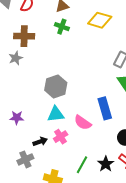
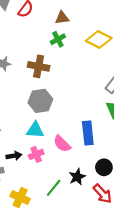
green cross: (62, 27) -> (58, 39), turned 32
brown cross: (24, 36) -> (39, 66), moved
black star: (106, 164) -> (77, 177), moved

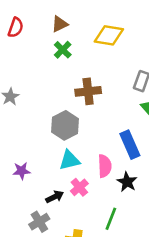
brown cross: (39, 66) -> (88, 91), moved
pink semicircle: (62, 144) -> (105, 166), turned -120
black star: (77, 177) -> (127, 182), moved

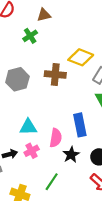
yellow diamond: (109, 35) -> (81, 57), moved
green cross: (63, 50) -> (30, 36), moved
gray hexagon: (65, 125) -> (17, 79), moved

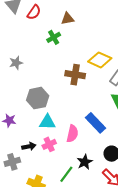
gray hexagon: (17, 79) -> (38, 98), moved
blue rectangle: (80, 125) -> (96, 123), turned -35
black star: (71, 155) -> (85, 162), moved

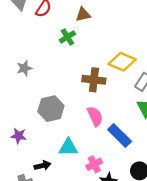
cyan triangle: (47, 122) -> (68, 147), moved
pink semicircle: (72, 134) -> (95, 116), moved, turned -36
pink cross: (49, 144) -> (94, 164), moved

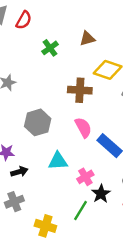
brown triangle: (83, 15) -> (87, 39), moved
black arrow: (42, 166) -> (19, 172), moved

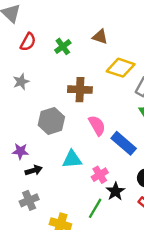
red semicircle: (24, 20) -> (28, 42), moved
brown triangle: (87, 39) -> (100, 37), turned 35
brown cross: (80, 90) -> (80, 90), moved

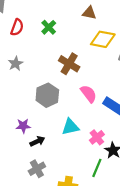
brown triangle: (100, 37) -> (89, 13), moved
brown cross: (80, 90) -> (69, 64), turned 36

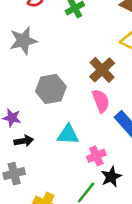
gray star: (16, 64) -> (23, 41), size x1.5
brown cross: (69, 64) -> (102, 70), moved

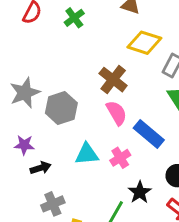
gray star: (23, 41) -> (25, 93), moved
pink cross: (96, 156) -> (120, 158), moved
gray cross: (14, 174) -> (53, 204), moved

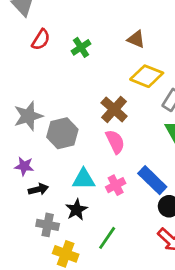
blue rectangle: (149, 134) -> (152, 180), moved
black star: (140, 192) -> (76, 210), moved
gray cross: (53, 204) -> (48, 225), turned 30

